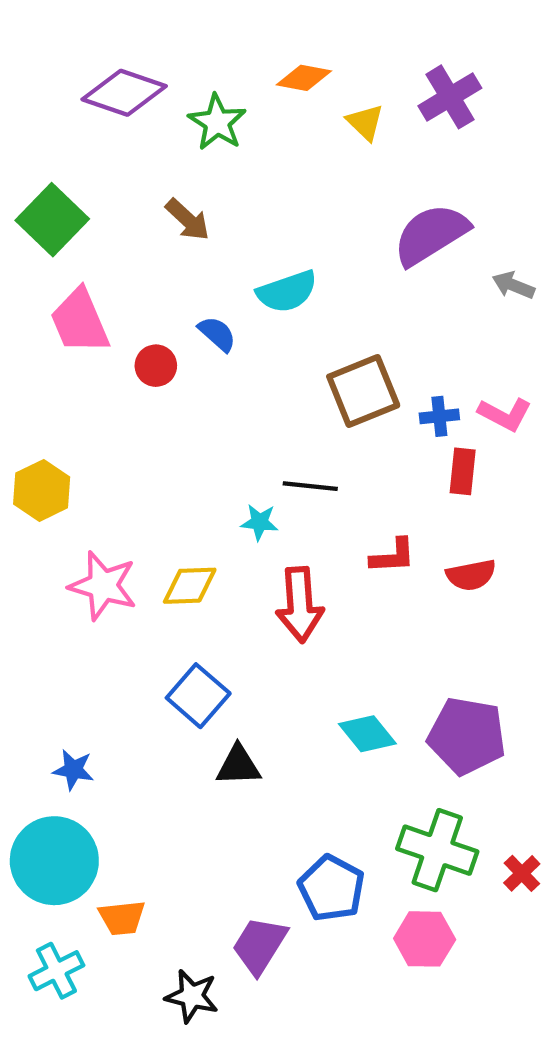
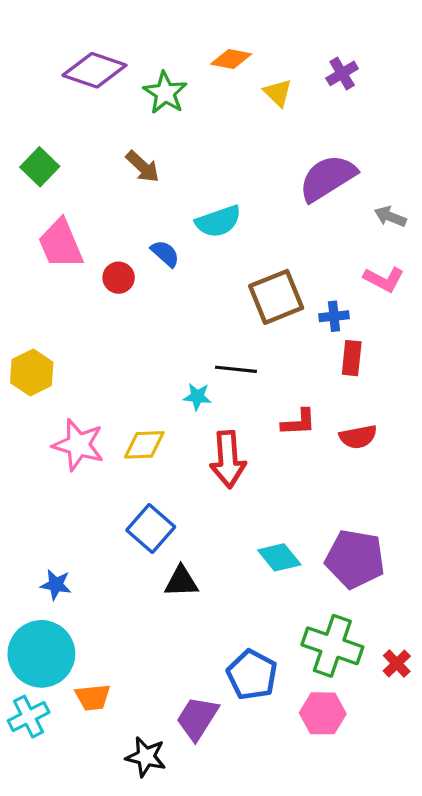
purple cross: (450, 97) -> (342, 73), size x0.7
green square: (52, 220) -> (40, 167), size x0.7
pink L-shape: (505, 414) -> (384, 279), moved
cyan cross: (56, 971) -> (29, 717), moved

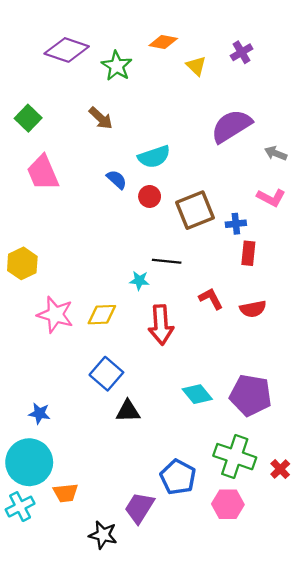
red circle: (119, 278) -> (150, 196), moved
red L-shape: (299, 422) -> (211, 299), turned -115

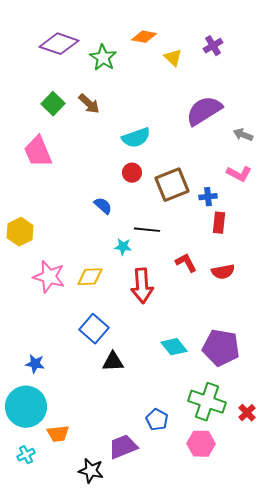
green square: (28, 118) -> (53, 104), moved
blue semicircle: (117, 179) -> (103, 206), moved
blue pentagon: (178, 477) -> (157, 420), size x0.7
cyan cross: (20, 507) -> (26, 455), moved, size x0.7
purple trapezoid: (139, 508) -> (123, 447), turned 36

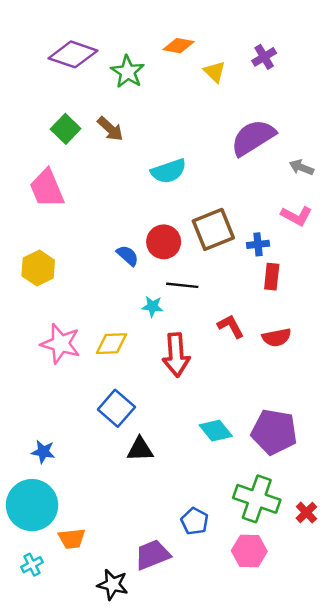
red circle: (132, 173) -> (164, 242), moved, size x1.4
yellow hexagon: (20, 232) -> (38, 268), moved

